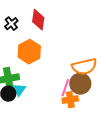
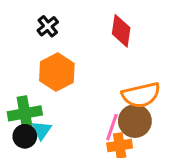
red diamond: (38, 20) -> (121, 31), moved
black cross: (11, 24) -> (48, 26), moved

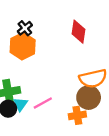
orange hexagon: (57, 72) -> (23, 46), moved
pink line: (112, 127) -> (43, 103), moved, turned 42

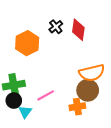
black cross: (25, 28) -> (56, 27), moved
cyan triangle: (20, 104) -> (25, 112), moved

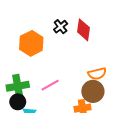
orange semicircle: (92, 73) -> (97, 74), size x0.7
pink line: (46, 95) -> (50, 85), moved

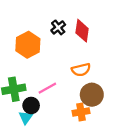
orange semicircle: (97, 74) -> (81, 70), moved
black circle: (18, 102) -> (31, 105), moved

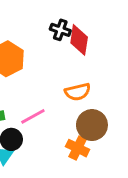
black cross: (58, 27) -> (60, 30), moved, turned -32
orange cross: (81, 112) -> (78, 148), turned 35

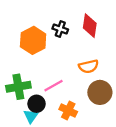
black cross: (60, 30) -> (60, 29), moved
orange cross: (78, 148) -> (68, 111), moved

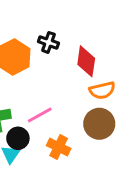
red diamond: (90, 26) -> (86, 61), moved
orange semicircle: (89, 66) -> (102, 90), moved

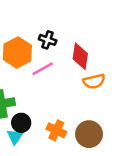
pink line: (40, 115) -> (43, 69), moved
brown circle: (99, 124) -> (89, 134), moved

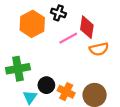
pink line: (43, 69) -> (68, 38), moved
black circle: (21, 123) -> (46, 85), moved

